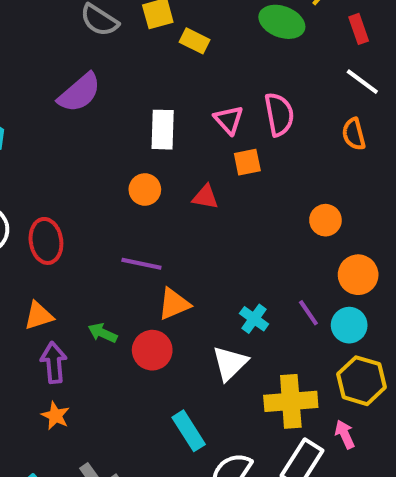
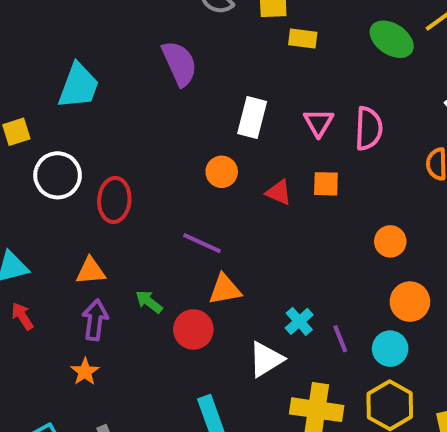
yellow rectangle: (195, 41) -> (303, 38), turned -32
purple semicircle: (79, 93) -> (179, 63), turned -87
orange square: (247, 162) -> (326, 184), moved
purple line: (308, 313) -> (340, 339), moved

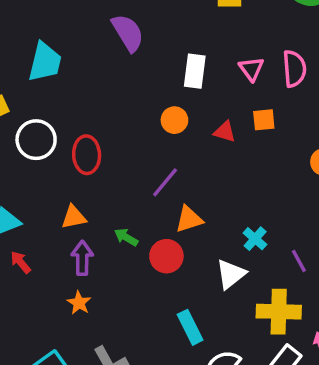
purple line: (202, 243) -> (165, 182), turned -68
purple line: (340, 339) -> (299, 261), moved

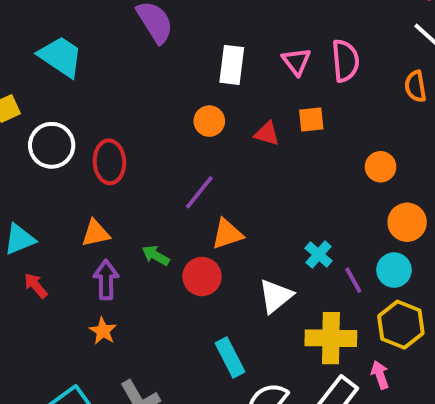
cyan trapezoid: (45, 62) -> (61, 57), turned -69
cyan cross: (255, 239) -> (319, 255), moved

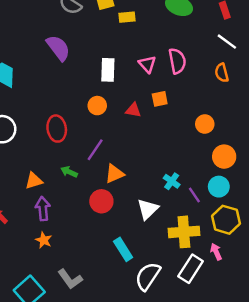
red ellipse: (109, 162) -> (57, 129), moved
green arrow: (156, 255) -> (69, 172), moved

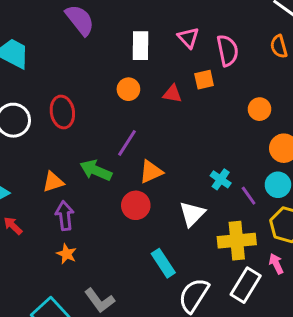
pink semicircle: (177, 61) -> (228, 50), moved
red ellipse: (57, 129) -> (62, 112), moved
green arrow: (69, 172) -> (96, 170), size x1.5

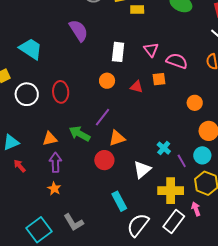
pink semicircle: (228, 50) -> (177, 61), turned -65

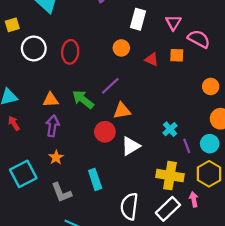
white triangle: (142, 170) -> (131, 146), moved
orange star: (54, 189) -> (56, 157), moved
cyan rectangle: (119, 201) -> (95, 179), moved
white semicircle: (138, 225) -> (129, 206), turned -40
cyan square: (39, 230) -> (23, 174), moved

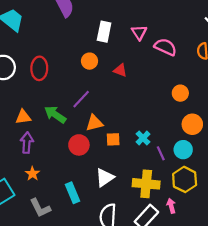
orange square: (177, 55) -> (113, 139), moved
white triangle: (131, 146) -> (105, 178), moved

